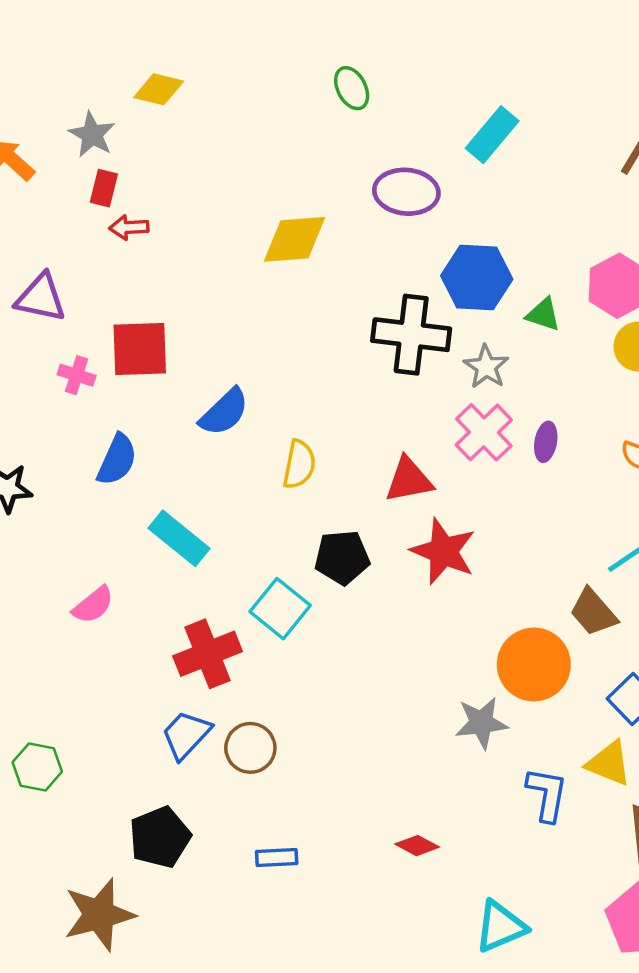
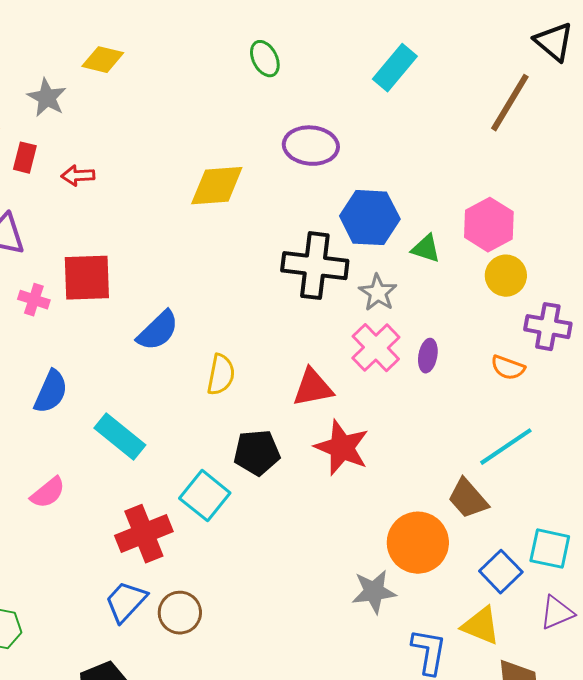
cyan rectangle: (492, 135) -> (395, 68), moved
red rectangle: (104, 188) -> (25, 158), moved
blue semicircle: (117, 460) -> (51, 392), moved

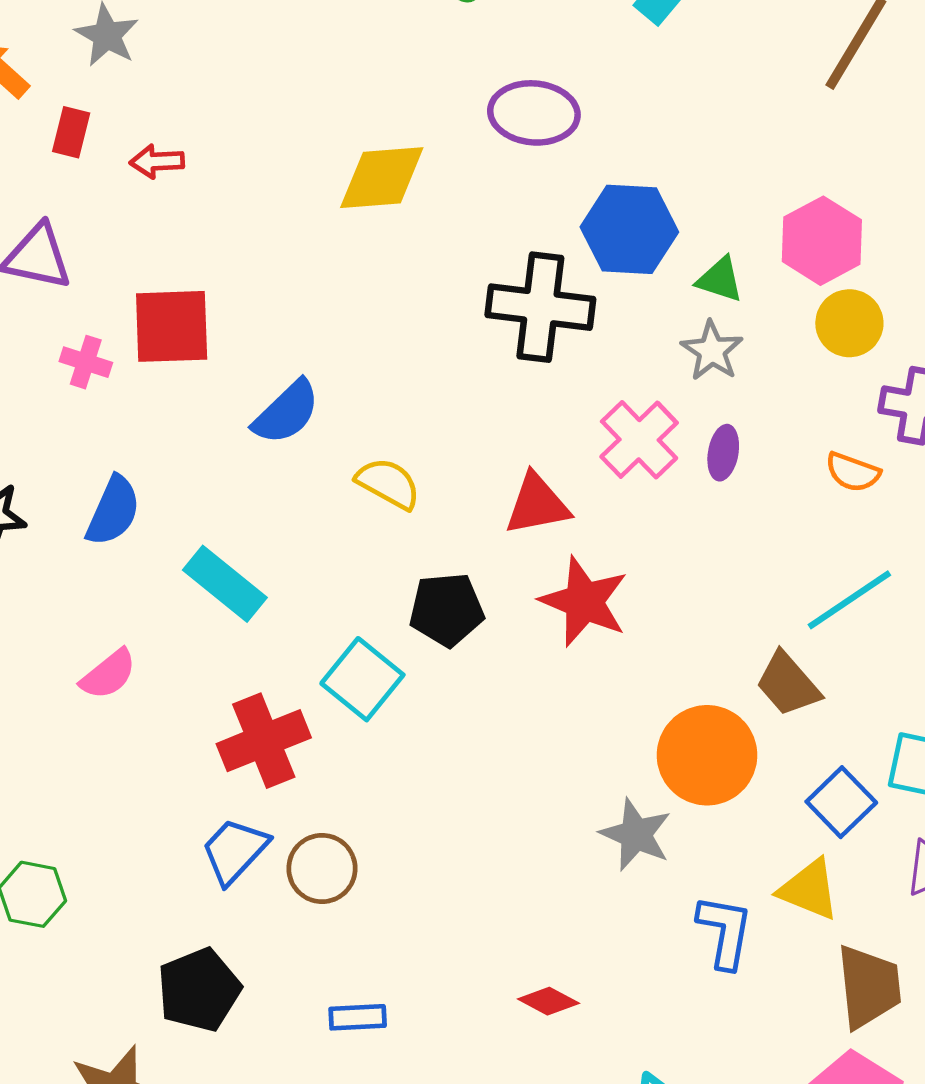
gray star: (378, 293) -> (712, 351), moved
yellow semicircle: (221, 375) -> (388, 483), turned -72
gray star: (374, 592) -> (636, 835), turned 30

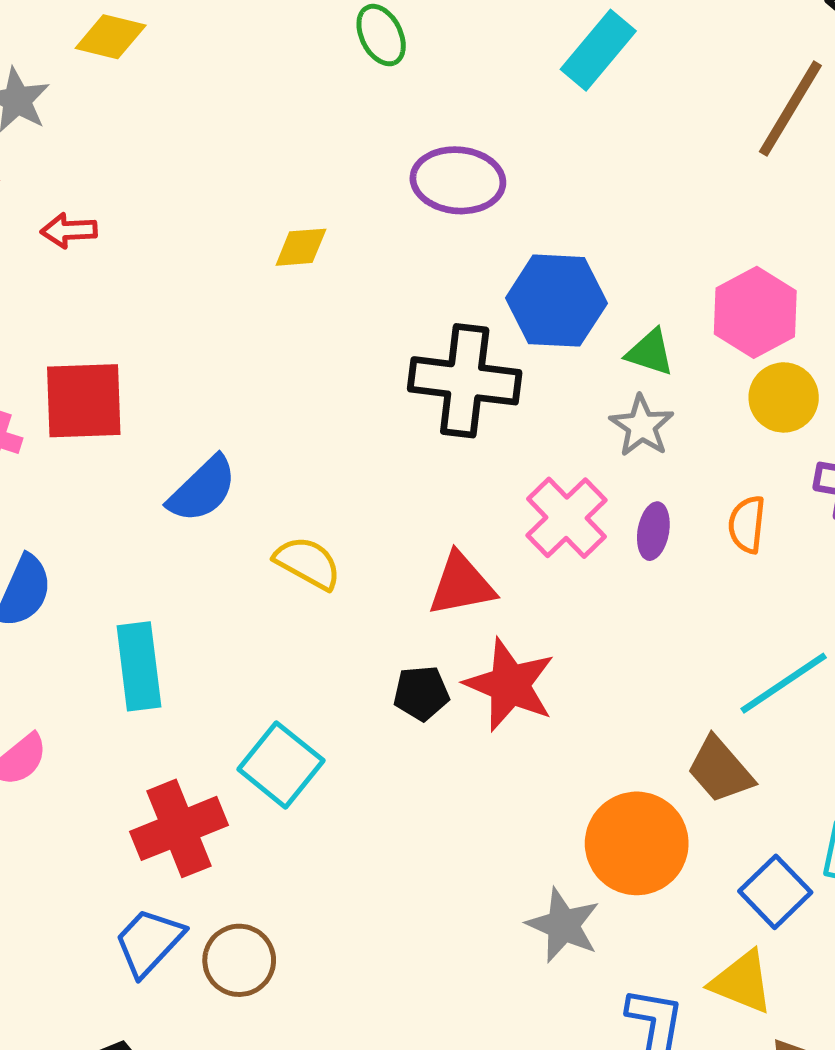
yellow diamond: (382, 178) -> (301, 247), size x0.6
orange semicircle: (853, 472) -> (747, 524), moved, turned 76
cyan rectangle: (225, 584) -> (139, 666), turned 44
black pentagon: (447, 610) -> (421, 693), moved, size x0.7

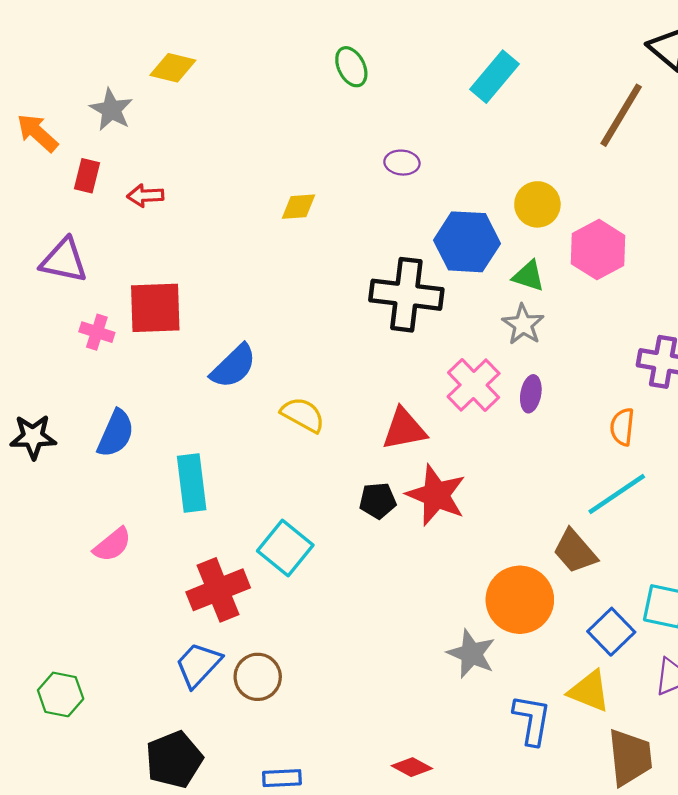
purple ellipse: (458, 180) -> (402, 163), size x0.6
yellow circle: (784, 397) -> (537, 204), moved
orange semicircle: (747, 524) -> (622, 427), moved

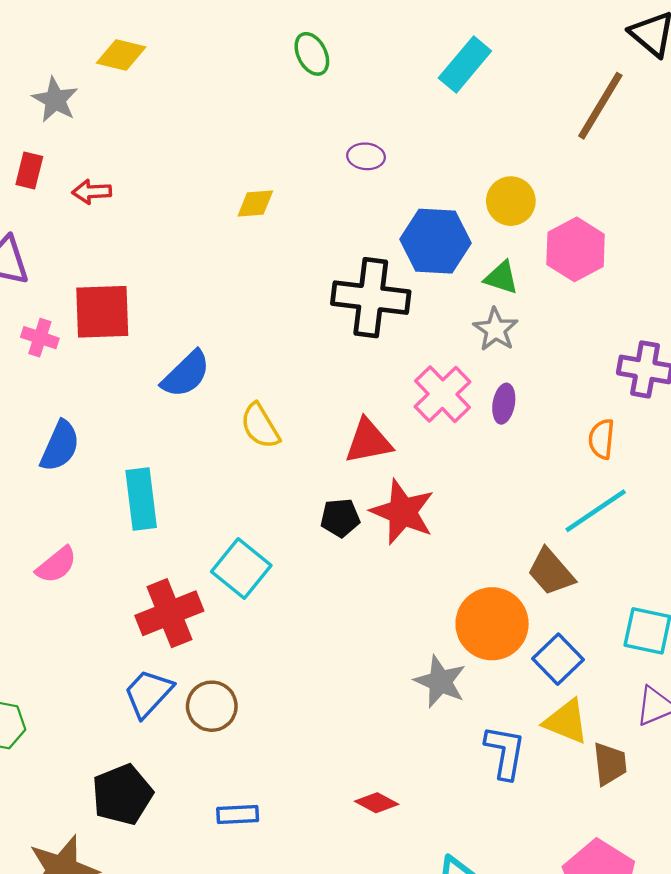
yellow semicircle: (303, 415) -> (260, 426), turned -150
blue square: (611, 632) -> (558, 659), moved
brown trapezoid: (630, 757) -> (610, 764), moved, size x0.7

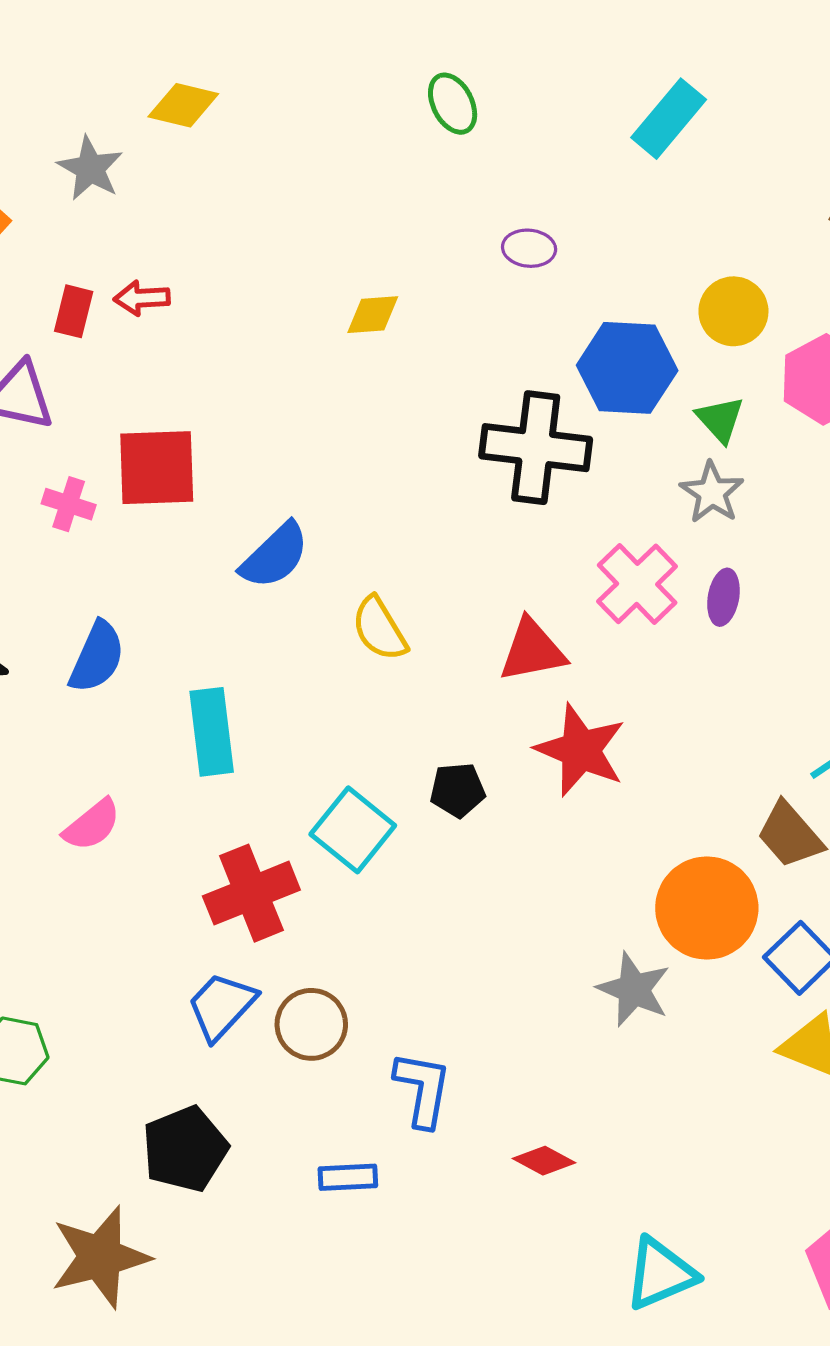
red rectangle: (29, 170) -> (74, 311), moved
green triangle: (501, 278) -> (720, 419), turned 30
black pentagon: (340, 518) -> (458, 790), moved
blue L-shape: (505, 752) -> (423, 1089), moved

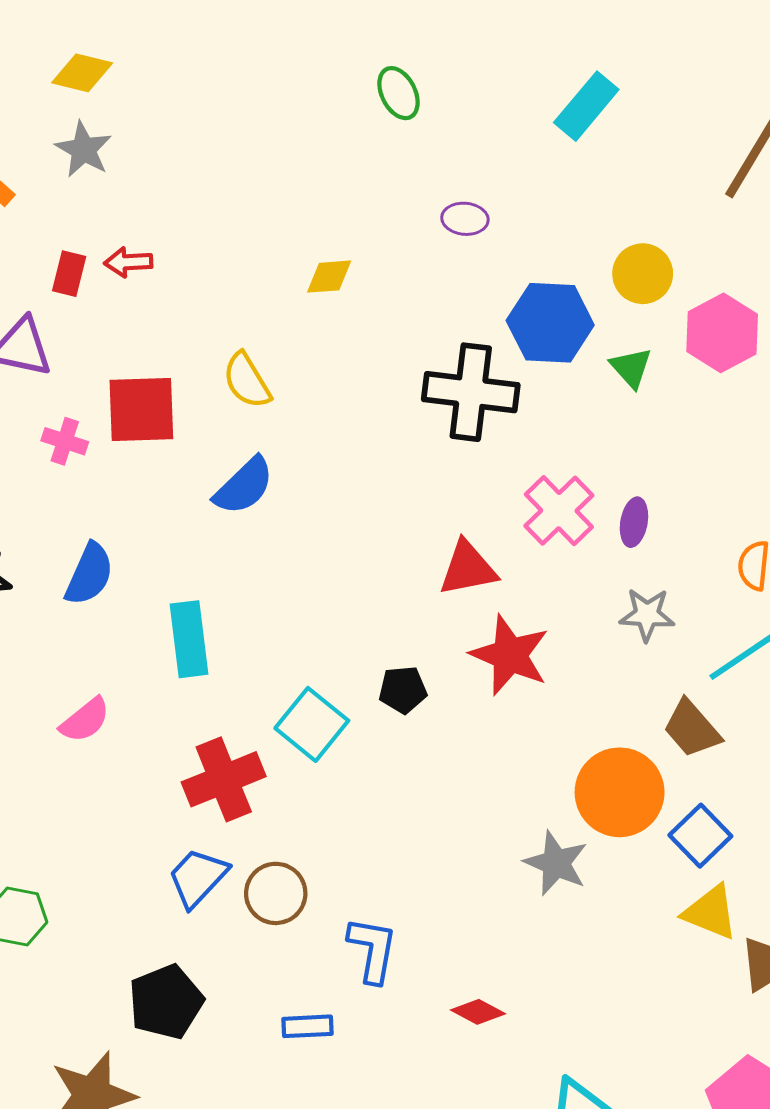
yellow diamond: (183, 105) -> (82, 73), moved
gray star: (712, 493) -> (647, 615), moved, turned -30
yellow semicircle: (379, 629) -> (247, 381), moved

